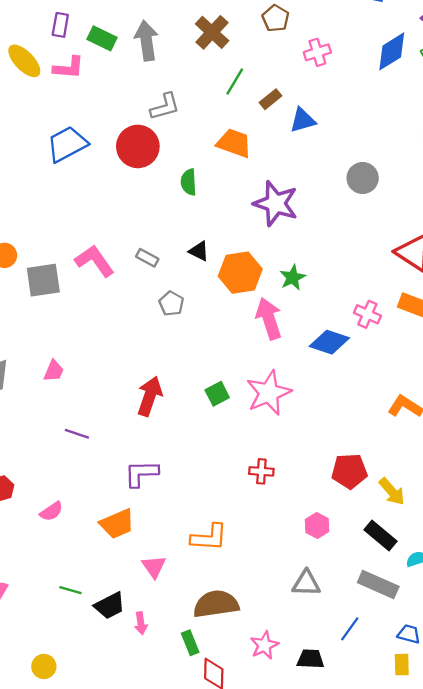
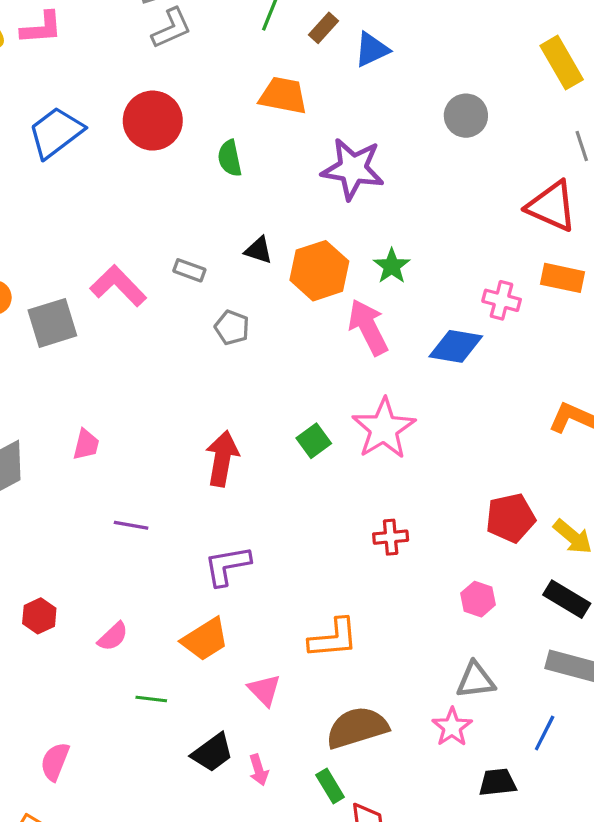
gray L-shape: (165, 107) -> (171, 28), moved
green line: (70, 590) -> (151, 699), moved
pink star: (264, 645) -> (452, 727), moved

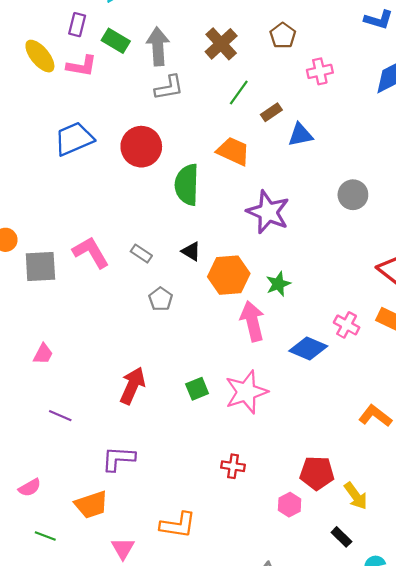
green semicircle: (230, 158) -> (187, 185), size x1.6
pink hexagon: (478, 599) -> (290, 505), moved
black rectangle: (567, 599) -> (341, 537), size x0.7

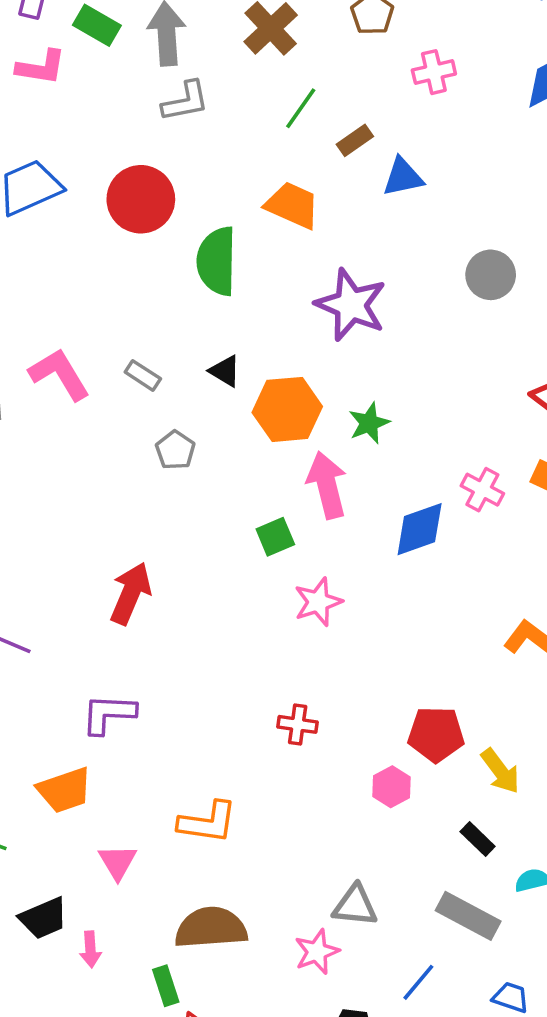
blue diamond: (308, 348) -> (420, 529), turned -42
green square: (197, 389) -> (275, 537), moved
pink star: (246, 392) -> (318, 602), size x0.7

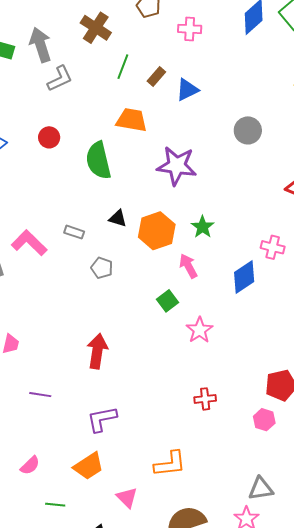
pink cross: (434, 72) -> (190, 29), turned 30
red circle: (141, 199) -> (49, 137), size x0.6
pink arrow: (327, 485) -> (188, 266), size x0.7

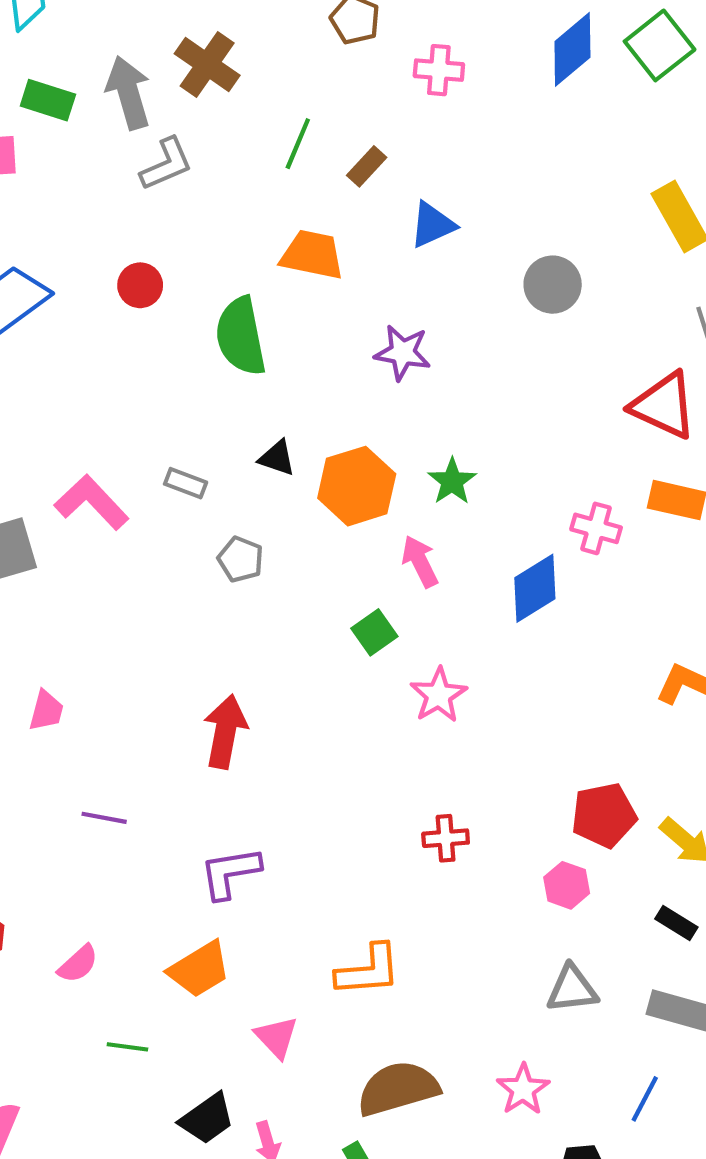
brown cross: (96, 28) -> (207, 64), moved
blue triangle: (187, 90) -> (432, 225), moved
purple star: (177, 166) -> (403, 353), size x0.7
gray triangle: (261, 489) -> (572, 989), moved

